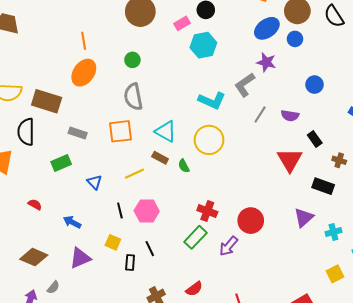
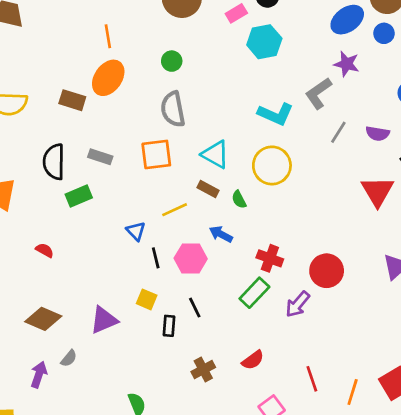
brown rectangle: (47, 101) -> (72, 100), moved, size x0.7
black semicircle: (26, 132) -> (54, 162), moved
blue triangle: (95, 182) -> (136, 231), moved
blue arrow: (72, 222) -> (221, 234), moved

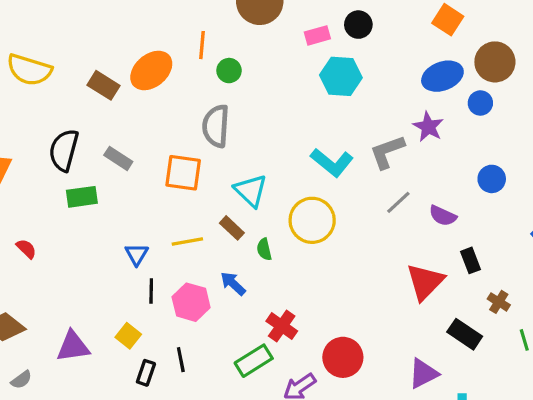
orange line: (108, 36) -> (202, 45), moved

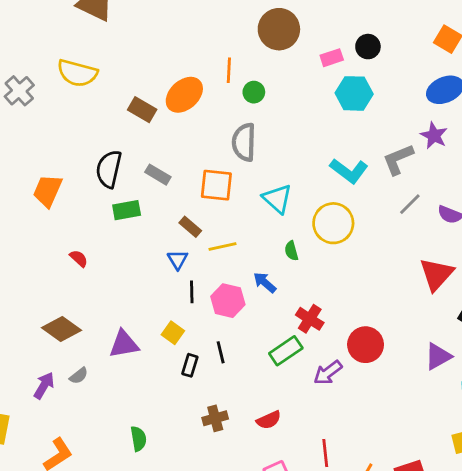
yellow semicircle: (29, 70) -> (77, 73), moved
brown rectangle: (232, 228) -> (190, 227), moved

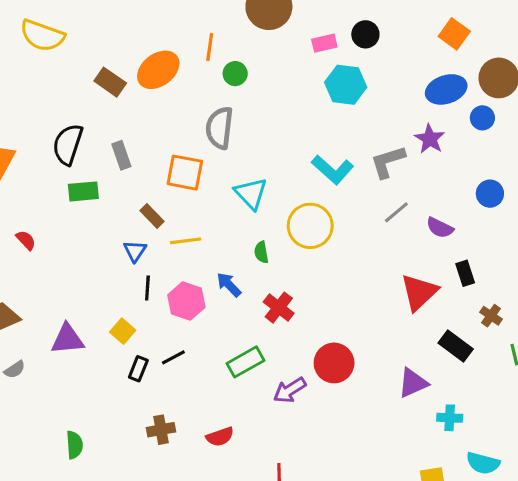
gray rectangle: (158, 175) -> (121, 155), turned 35
red cross: (310, 319) -> (279, 308), moved
black line: (221, 352) -> (173, 357), turned 70

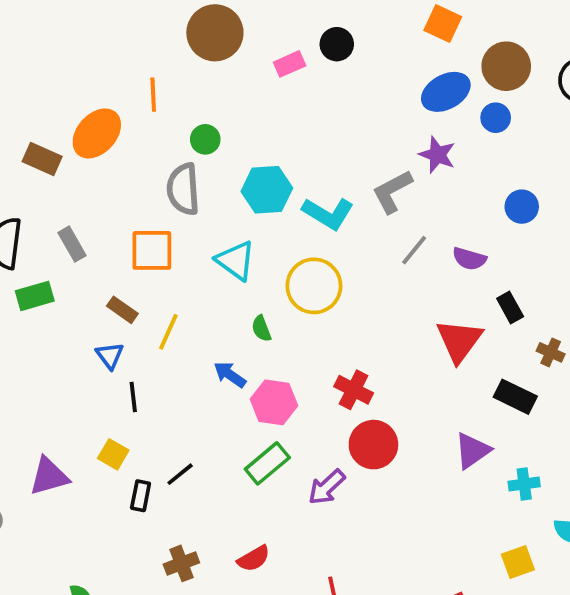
green circle: (235, 74) -> (205, 139), moved
cyan hexagon: (346, 85) -> (267, 190), moved
yellow line: (186, 241) -> (168, 332), turned -48
pink hexagon: (186, 301) -> (274, 402), moved
red cross: (279, 308) -> (354, 390), moved

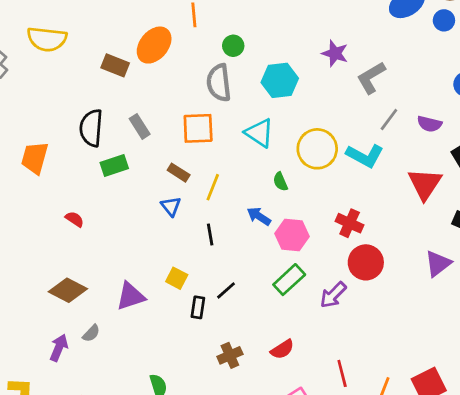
purple star: (437, 155) -> (335, 53), moved
cyan L-shape: (328, 213) -> (365, 156), moved
black line: (133, 397) -> (210, 234), moved

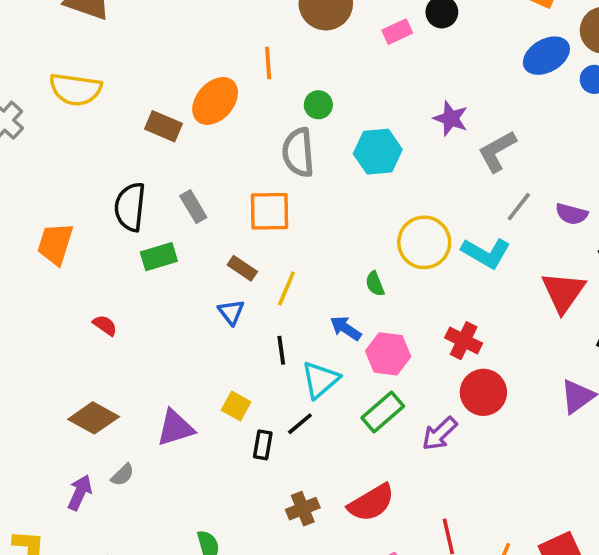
cyan triangle: (259, 133) -> (320, 380), moved, turned 44
red semicircle: (282, 349) -> (371, 503), size x1.5

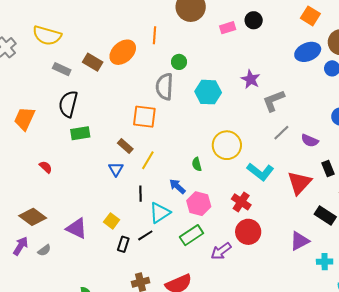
gray rectangle: (193, 207) -> (62, 69), moved, turned -42
cyan L-shape: (486, 253) -> (260, 172), moved
purple triangle: (175, 428) -> (77, 228), turned 35
purple arrow: (80, 493) -> (21, 246), moved

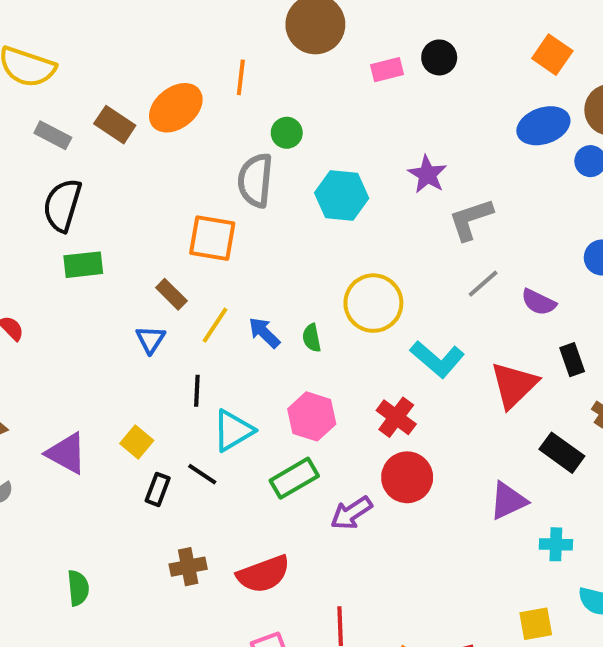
blue arrow: (177, 186) -> (264, 333), moved
black line: (145, 235) -> (202, 474), turned 63

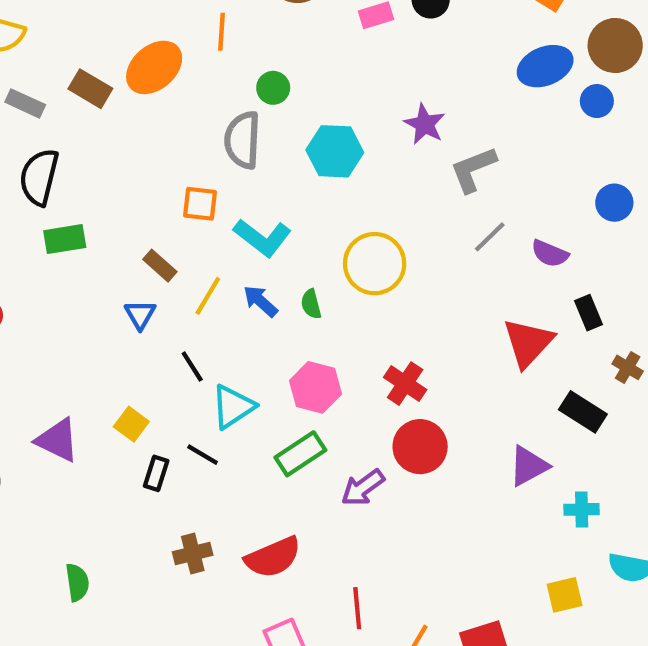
orange square: (212, 238) -> (200, 204), size x0.7
cyan L-shape: (437, 359) -> (262, 238), moved
black line: (197, 391) -> (192, 367), turned -32

